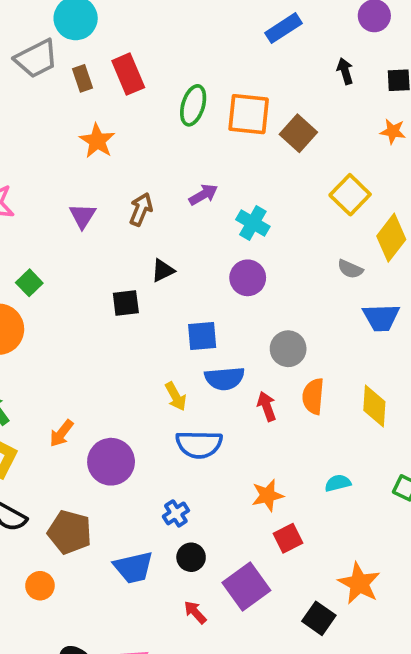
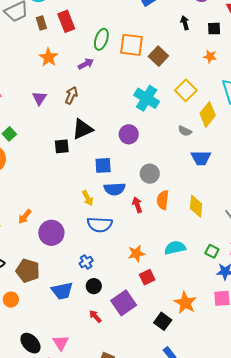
purple arrow: (203, 195) -> (86, 64), moved
cyan cross: (253, 223) -> (147, 98), moved, size x1.4
black triangle: (163, 270) -> (82, 129), size x1.6
cyan semicircle: (338, 483) -> (175, 248), size x1.5

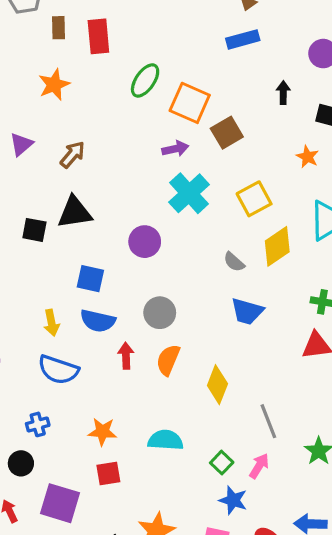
purple arrow: (86, 64) -> (175, 149), moved
blue cross: (86, 262) -> (38, 424), moved
purple square: (124, 303) -> (60, 503), turned 35

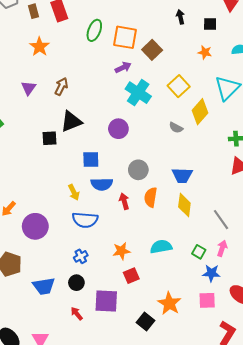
blue trapezoid: (247, 311) -> (182, 175), moved

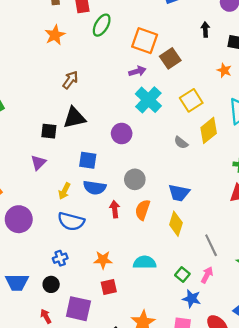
green ellipse: (94, 30) -> (102, 25), moved
purple triangle: (28, 88) -> (38, 163), moved
yellow arrow: (74, 192) -> (64, 191), turned 42

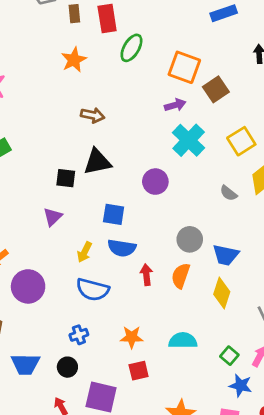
brown arrow: (70, 80) -> (93, 115), turned 66
gray circle: (135, 179) -> (190, 239), moved

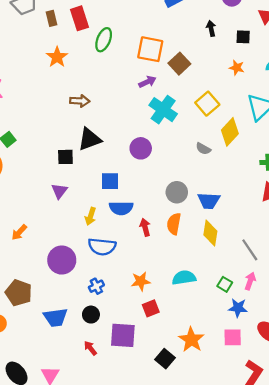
purple circle: (28, 286) -> (62, 260), moved

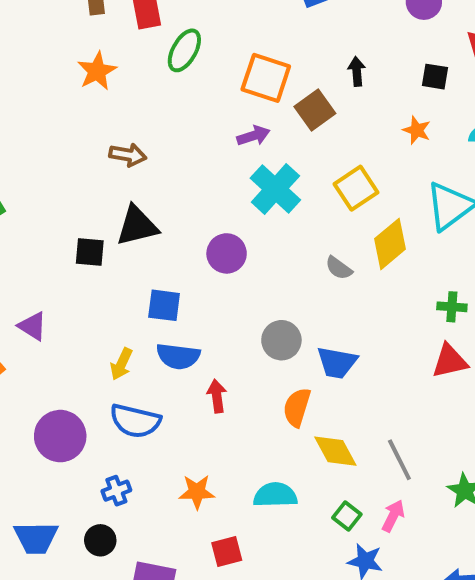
black arrow: (211, 28) -> (357, 71), moved
purple triangle: (59, 191) -> (32, 326), moved, turned -42
orange semicircle: (174, 224) -> (297, 407), moved
yellow diamond: (210, 233) -> (335, 451), moved, turned -45
red square: (151, 308) -> (227, 551), moved

